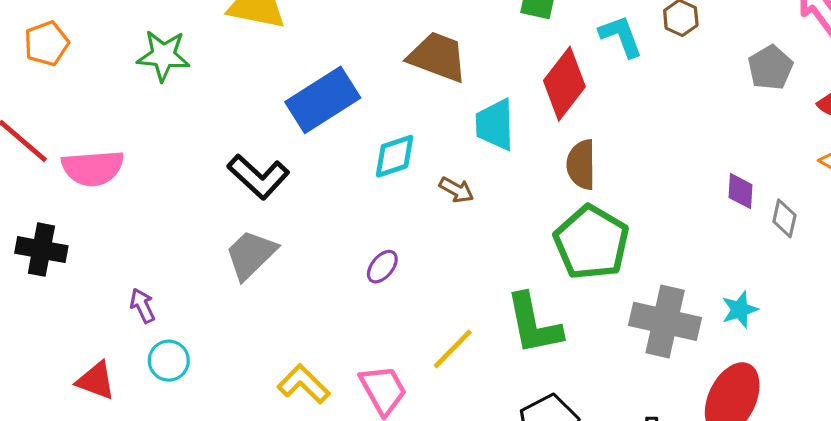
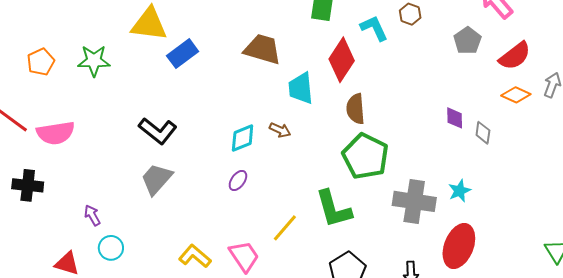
orange pentagon: (46, 43) -> (41, 62), moved
blue rectangle: (323, 100) -> (183, 54), moved, size x0.7
cyan diamond: (395, 156) -> (243, 138), moved

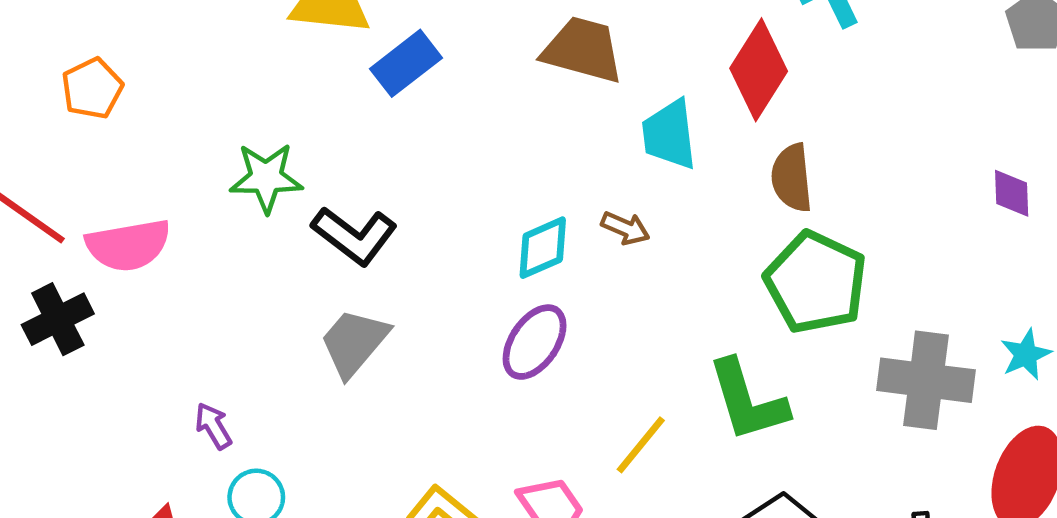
green star: (94, 61) -> (266, 178), moved
purple ellipse: (238, 180) -> (535, 342), size x1.6
black cross: (28, 185) -> (58, 319), moved, turned -32

